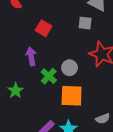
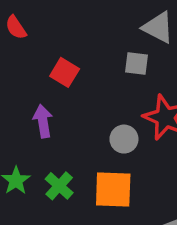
gray circle: (70, 68) -> (124, 139), moved
green cross: (49, 76) -> (59, 186), moved

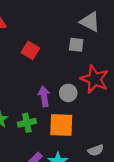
purple arrow: (43, 121) -> (44, 96), moved
green cross: (59, 186) -> (27, 123), turned 36

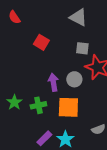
gray triangle: (90, 22) -> (78, 17), moved
gray square: (76, 45) -> (82, 48), moved

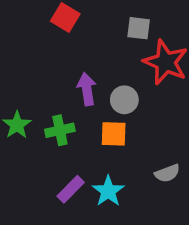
gray circle: (74, 79) -> (124, 100), moved
orange square: (68, 107) -> (114, 134), size x0.7

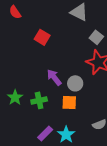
gray square: (139, 28) -> (96, 37), moved, turned 32
purple arrow: (87, 89) -> (54, 77), turned -30

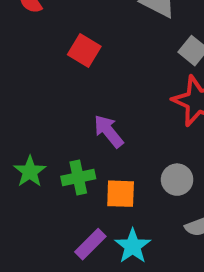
gray circle: (75, 83) -> (177, 180), moved
orange square: (69, 102) -> (121, 194), moved

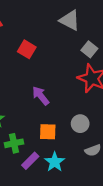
green cross: (78, 178) -> (14, 143), moved

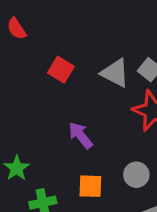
gray triangle: (70, 20) -> (115, 73), moved

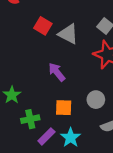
gray triangle: (115, 73) -> (68, 34), moved

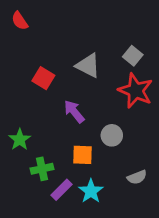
red square: (43, 26) -> (43, 78), moved
gray circle: (96, 100) -> (112, 135), moved

